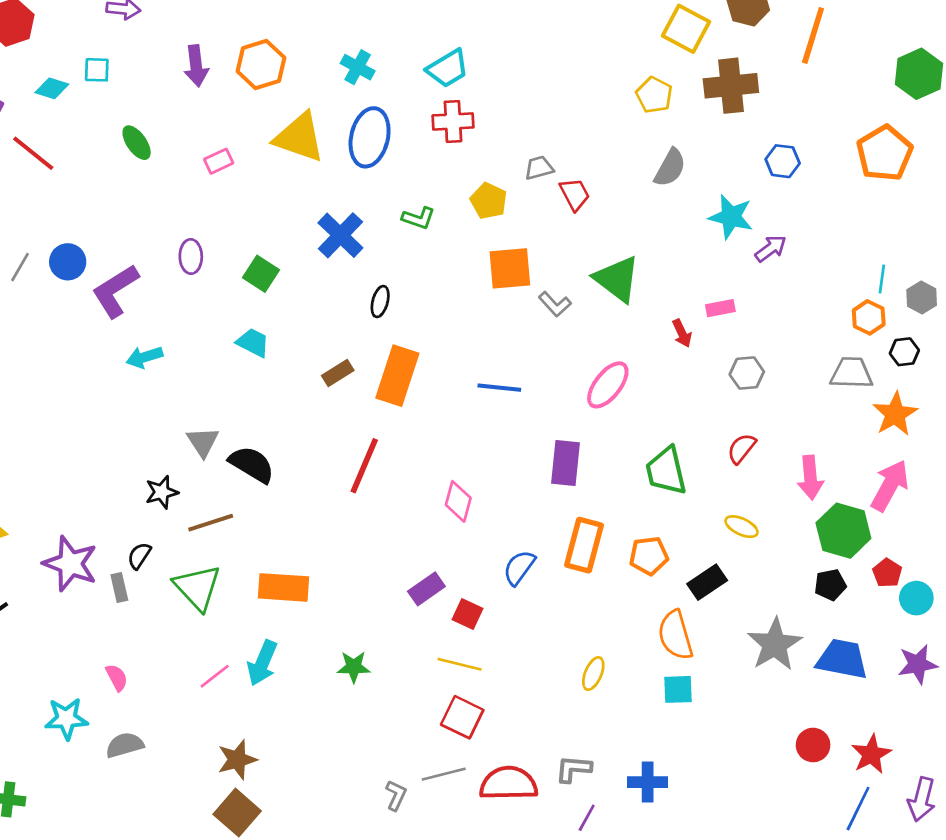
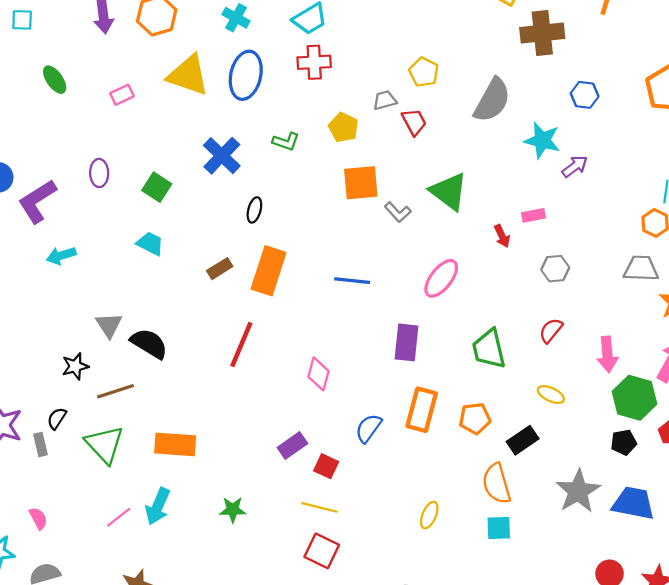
yellow pentagon: (654, 95) -> (424, 72), moved
gray semicircle: (670, 168) -> (492, 100), size x1.4

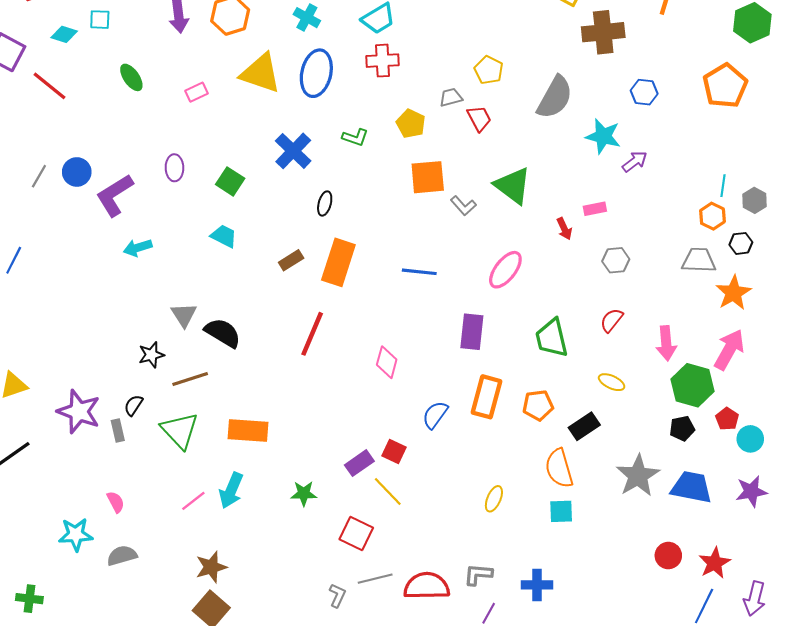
purple rectangle: (292, 446) -> (359, 463), moved
yellow line: (320, 507) -> (388, 491), turned 32
red square: (322, 551) -> (356, 533), moved

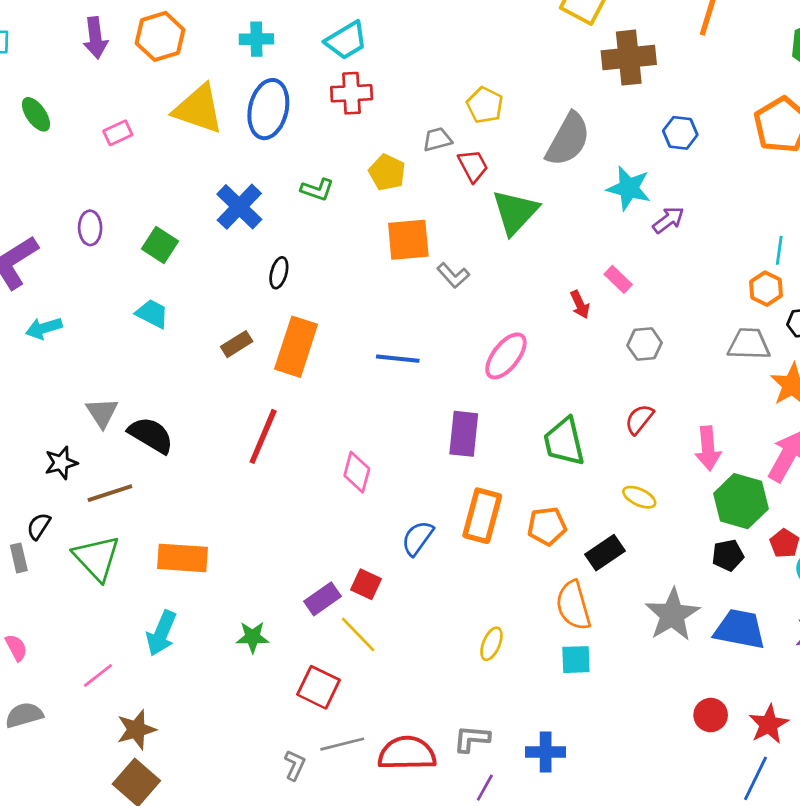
cyan cross: (307, 18) -> (256, 39), turned -30
green triangle: (513, 186) -> (515, 212), moved, turned 36
pink rectangle: (595, 209) -> (618, 279), turned 55
pink line: (193, 501) -> (98, 675), moved

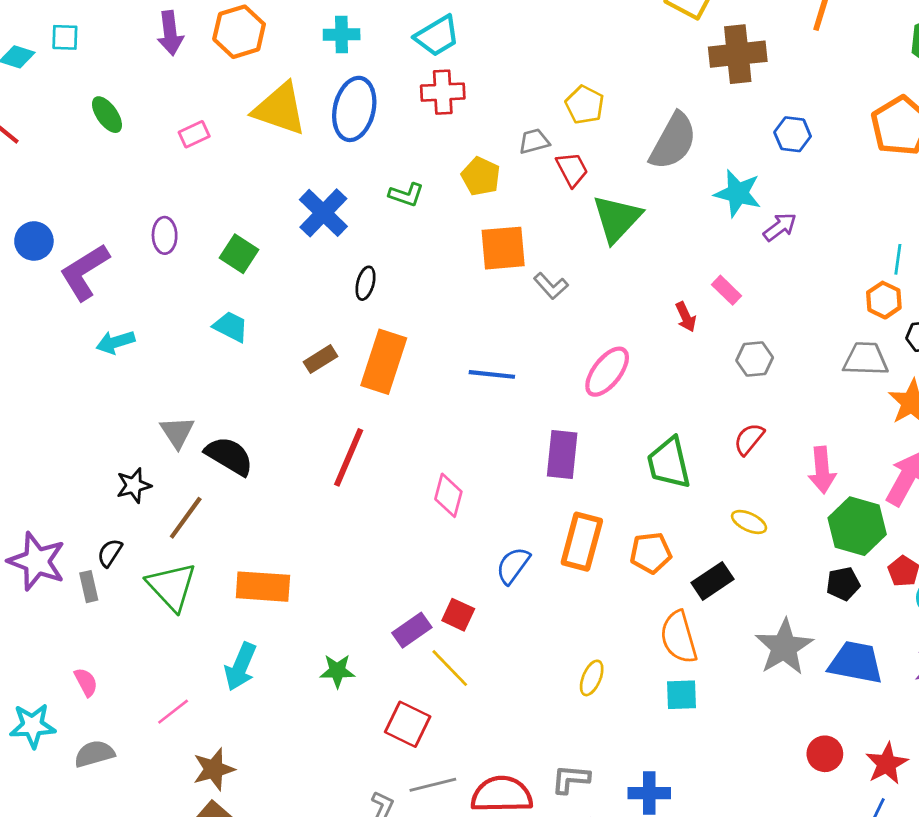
brown line: (110, 493) -> (186, 518), turned -36

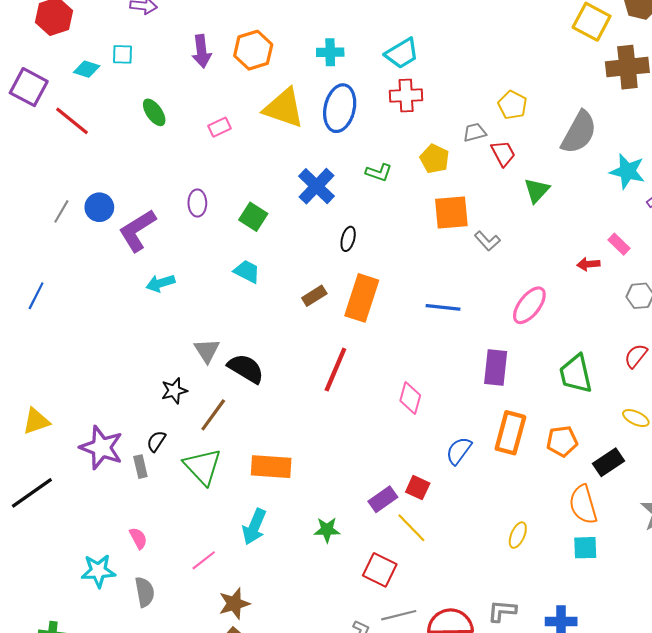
green triangle: (617, 219) -> (537, 190), size x0.7
red arrow: (686, 317) -> (588, 264), turned 110
gray semicircle: (94, 754) -> (145, 592), turned 96

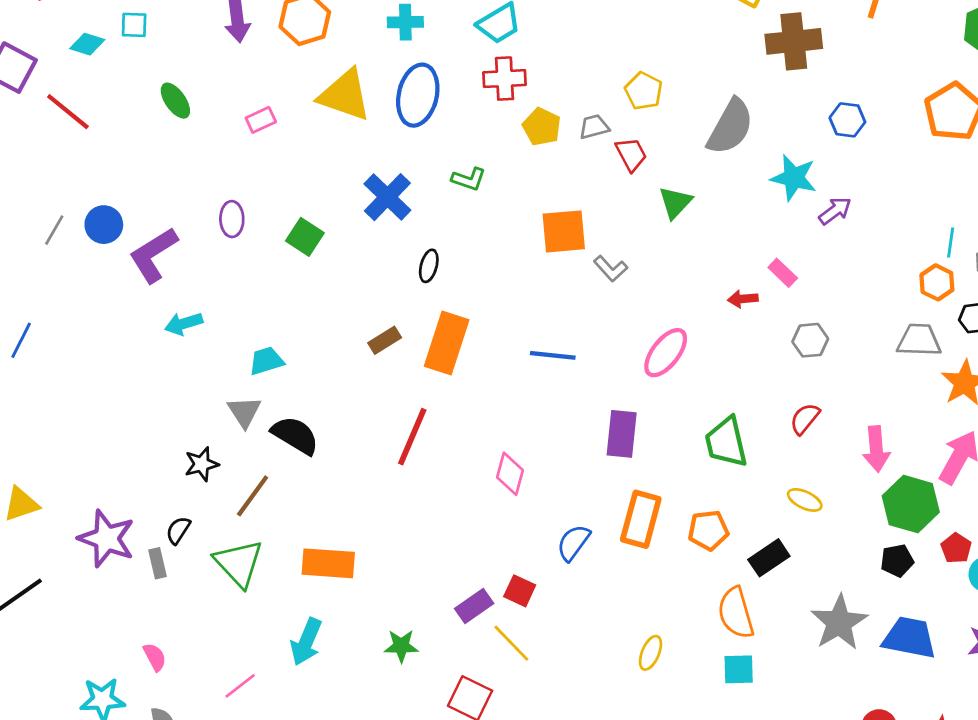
yellow pentagon: (435, 159) -> (542, 127), moved
cyan trapezoid: (247, 272) -> (266, 361), moved, turned -44

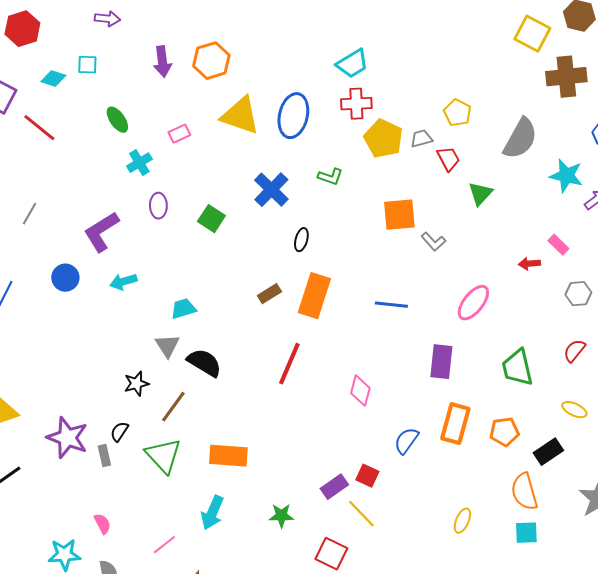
cyan cross: (405, 22) -> (139, 163), moved, turned -30
yellow pentagon: (542, 127) -> (383, 139), size x1.4
blue circle: (104, 225) -> (65, 278), moved

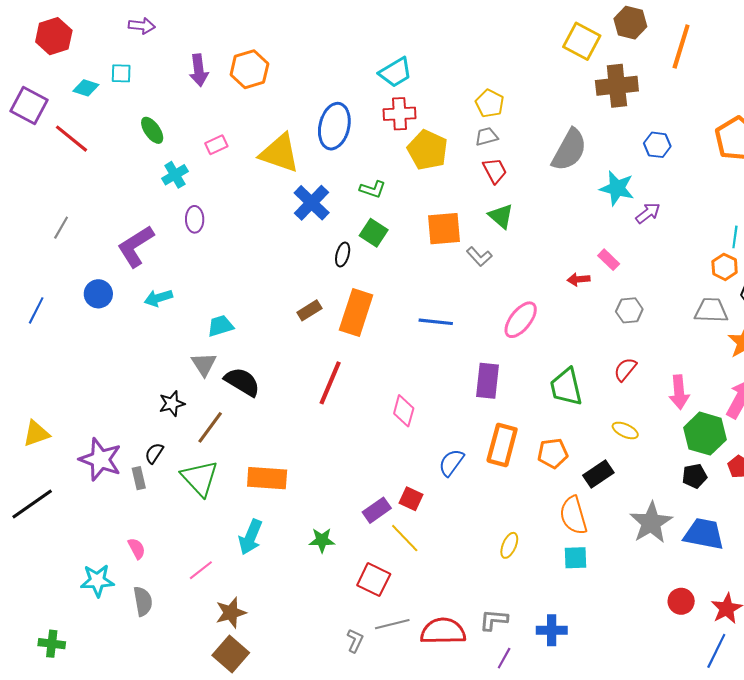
yellow pentagon: (457, 113) -> (490, 103), moved
yellow triangle: (240, 116) -> (279, 153), moved
gray trapezoid: (421, 139) -> (486, 136), moved
green triangle: (480, 194) -> (501, 216), moved, turned -32
green square: (211, 219) -> (374, 233), moved

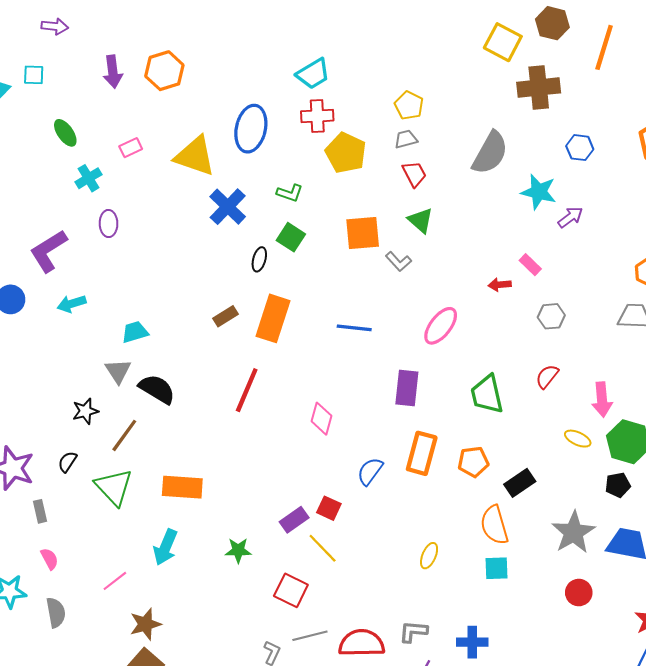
yellow ellipse: (625, 430) -> (578, 439), moved
gray rectangle: (139, 478) -> (40, 511), moved
red circle: (681, 601) -> (579, 593), moved

